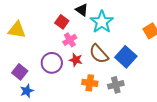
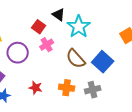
red star: (76, 60) -> (36, 88), moved
purple circle: (52, 63) -> (18, 53), moved

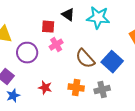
red square: (39, 27) -> (48, 27), turned -32
cyan star: (79, 27) -> (98, 18), moved, turned -30

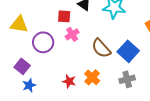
red star: (45, 88) -> (69, 81), moved
orange cross: (76, 88) -> (92, 77), turned 35
gray cross: (102, 90) -> (127, 79), moved

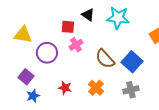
red star: (69, 81) -> (65, 88), moved

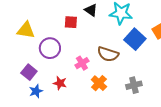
pink cross: (76, 45) -> (82, 63), moved
brown semicircle: (105, 59) -> (108, 54), turned -30
blue square: (132, 62) -> (135, 39), moved
red star: (65, 88) -> (60, 83), moved

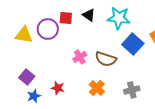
red square: (71, 22) -> (66, 18), moved
purple circle: (50, 48) -> (48, 29), moved
pink cross: (82, 63) -> (80, 57), moved

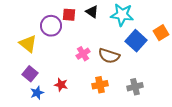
yellow triangle: (24, 35) -> (28, 44), moved, turned 30
orange cross: (97, 88) -> (100, 85), turned 35

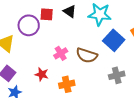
red star: (61, 85) -> (42, 74), moved
orange cross: (100, 85) -> (67, 84), moved
gray cross: (135, 87) -> (117, 75), moved

